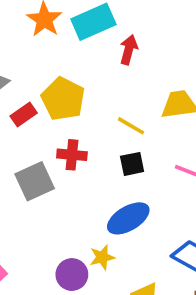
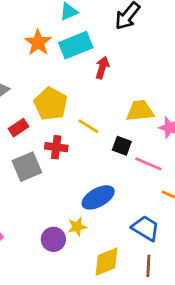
red rectangle: (24, 114) -> (18, 128), moved
yellow line: (131, 126) -> (88, 126), moved
black square: (132, 164) -> (122, 146), moved, turned 30

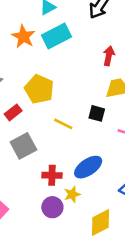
red arrow: (102, 68) -> (109, 56), moved
yellow line: (88, 126) -> (63, 124), moved
black square: (122, 146) -> (97, 113), moved
red cross: (56, 147) -> (52, 175), moved

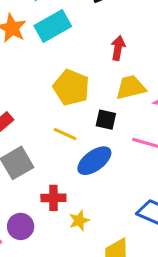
yellow pentagon: (39, 89) -> (71, 88), moved
blue ellipse: (88, 167) -> (94, 161), moved
purple circle: (52, 207) -> (21, 226), moved

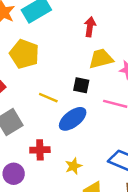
yellow pentagon: (71, 88) -> (24, 54), moved
yellow star: (79, 220) -> (73, 166), moved

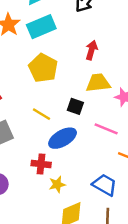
yellow pentagon: (24, 54) -> (43, 68), moved
red cross: (40, 150) -> (41, 164), moved

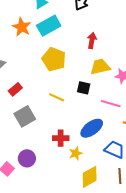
blue ellipse: (63, 138) -> (92, 128), moved

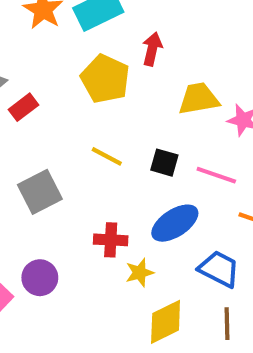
red arrow: (92, 40) -> (152, 49), moved
black square: (84, 88) -> (164, 163), moved
red rectangle: (15, 89) -> (24, 107), moved

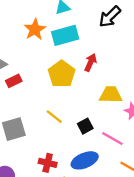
black square: (164, 163) -> (85, 126), turned 35

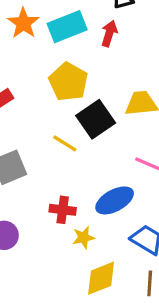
red arrow: (91, 62) -> (109, 33), moved
black square: (85, 126) -> (96, 119), moved, size x1.6

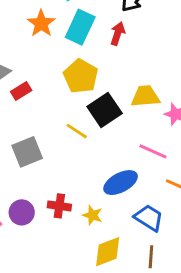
cyan rectangle: (67, 27) -> (80, 27), turned -44
red cross: (63, 210) -> (59, 206), moved
yellow star: (83, 238) -> (92, 215), turned 30

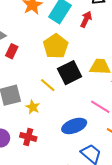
red rectangle: (21, 91) -> (12, 51), turned -40
yellow star: (92, 215) -> (33, 107), moved

